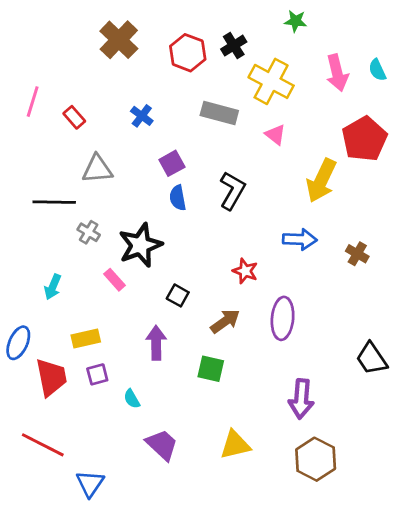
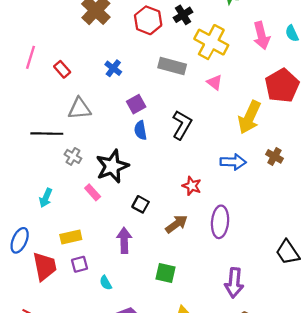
brown cross: (357, 254) -> (274, 156), moved
green square: (211, 369) -> (166, 273), moved

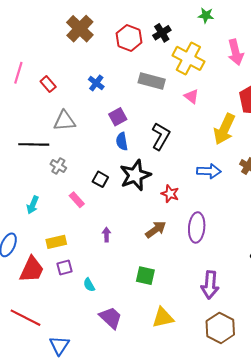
black star: (112, 166) -> (135, 175), moved
black square: (141, 204) -> (100, 179), moved
purple arrow: (124, 240) -> (106, 235), moved, size x0.6
red trapezoid: (45, 266) -> (32, 269), turned 36

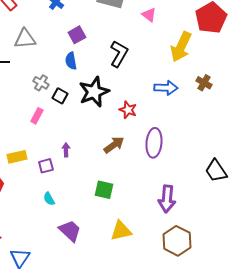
blue semicircle: (122, 141) -> (71, 61), moved
gray cross: (58, 166) -> (41, 83), moved
pink rectangle: (77, 200) -> (37, 116), turned 70
purple square: (64, 267) -> (46, 166), moved

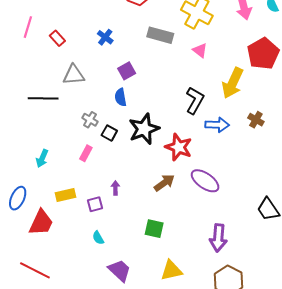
black L-shape: (119, 54) -> (195, 100), moved
red star: (128, 110) -> (179, 147), size x1.5
purple ellipse: (154, 143) -> (205, 181), turned -60

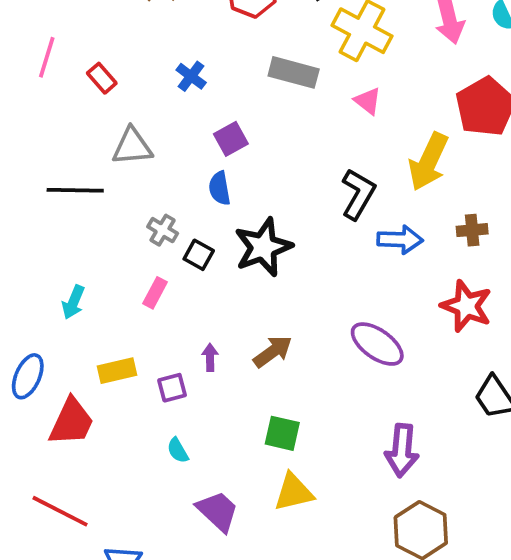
brown cross: (256, 120) -> (472, 230), turned -35
red star: (179, 147) -> (466, 306), moved
brown arrow: (164, 183) -> (273, 352), moved
yellow triangle: (171, 270) -> (294, 492), moved

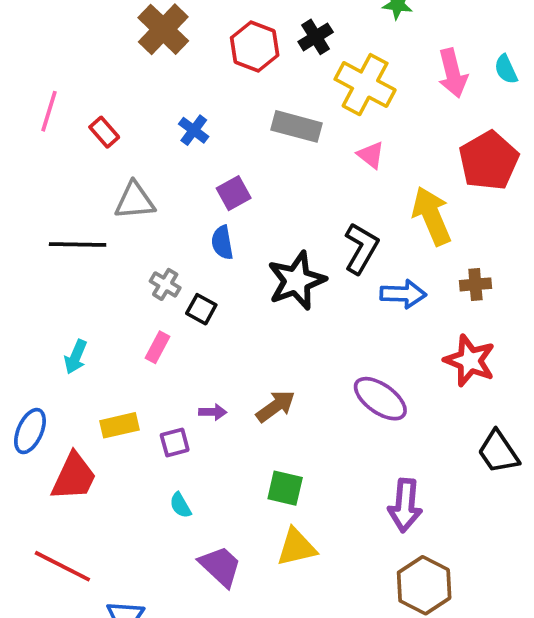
yellow arrow: (428, 162) -> (432, 216), turned 132
black star: (263, 247) -> (297, 281), moved
purple arrow: (210, 357) -> (213, 412), turned 92

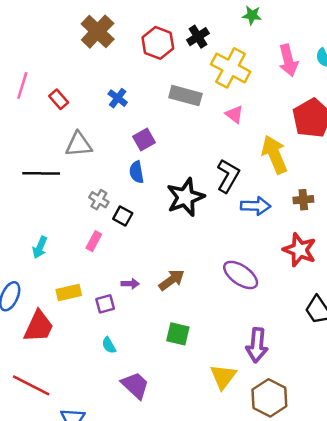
yellow triangle: (297, 547) -> (223, 377), moved, turned -40

